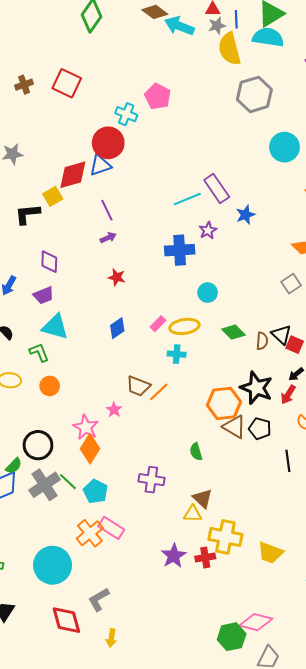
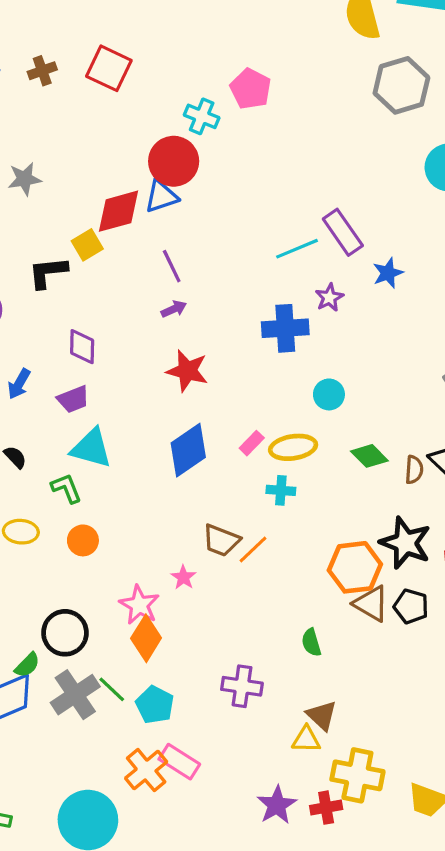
red star: (117, 277) -> (187, 371), size x1.5
blue diamond: (117, 328) -> (188, 450), size x1.6

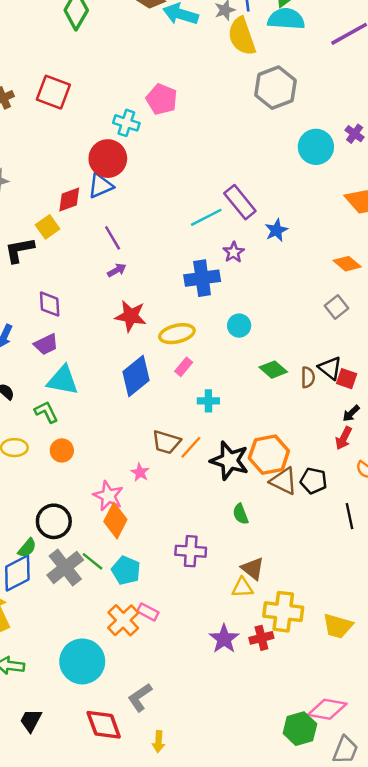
red diamond: (119, 211) -> (69, 200), size x0.7
yellow ellipse: (293, 447) -> (177, 334), moved
black star: (405, 543) -> (230, 461), moved
pink rectangle: (179, 762) -> (148, 612), size x0.7

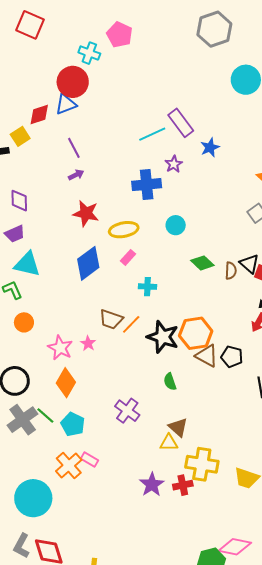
pink star: (108, 496) -> (60, 348), moved
purple cross: (191, 551) -> (127, 411), turned 30
gray L-shape: (140, 697) -> (22, 546), moved, turned -30

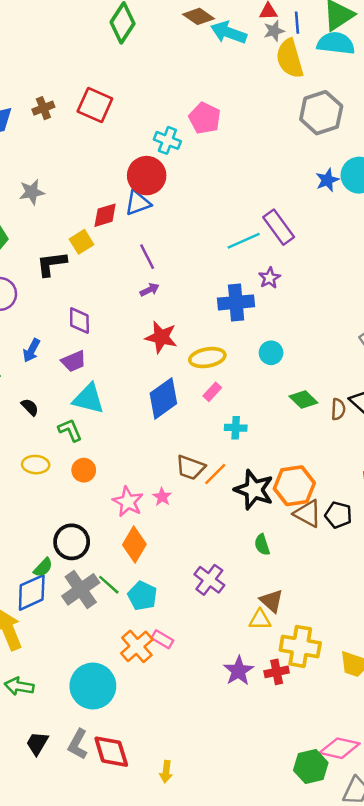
blue star: (210, 147) -> (327, 180), moved

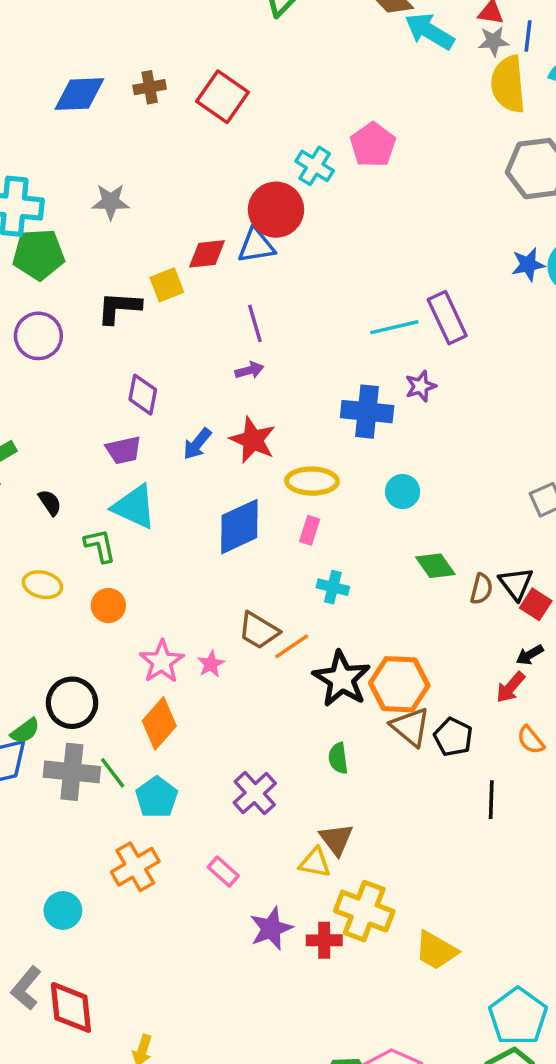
blue arrow: (31, 350) -> (197, 444), moved
pink rectangle: (212, 392) -> (310, 530), turned -36
gray cross: (81, 589) -> (72, 772), turned 30
pink rectangle: (162, 639) -> (223, 871), moved
cyan circle: (93, 686) -> (63, 910), size x0.6

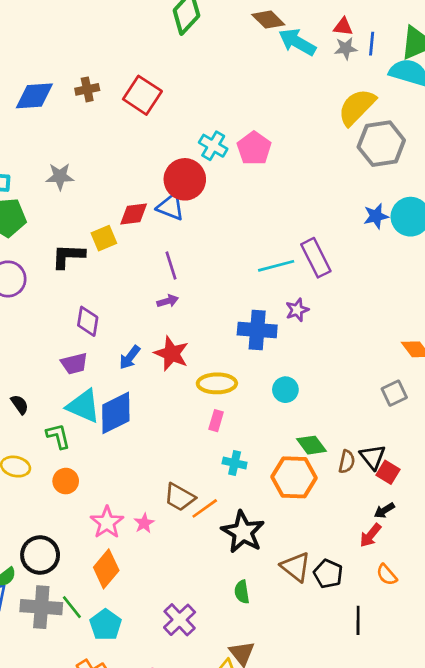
yellow semicircle: (508, 84) -> (357, 107), moved, turned 51
pink pentagon: (373, 145) -> (254, 148), moved
blue triangle: (256, 246) -> (171, 207), turned 32
blue diamond: (239, 527) -> (116, 413), moved
orange hexagon: (399, 684) -> (294, 477), moved

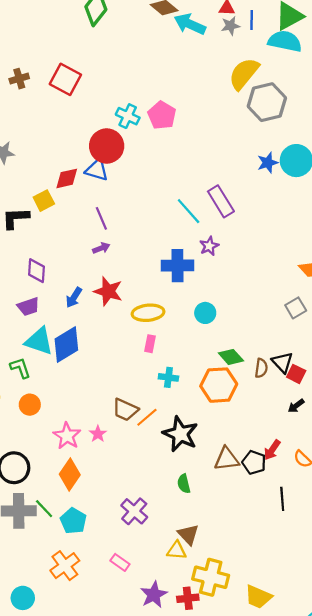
cyan line: (276, 266) -> (189, 211), turned 68
red arrow: (370, 535) -> (272, 450), moved
brown triangle: (296, 567) -> (227, 459), turned -40

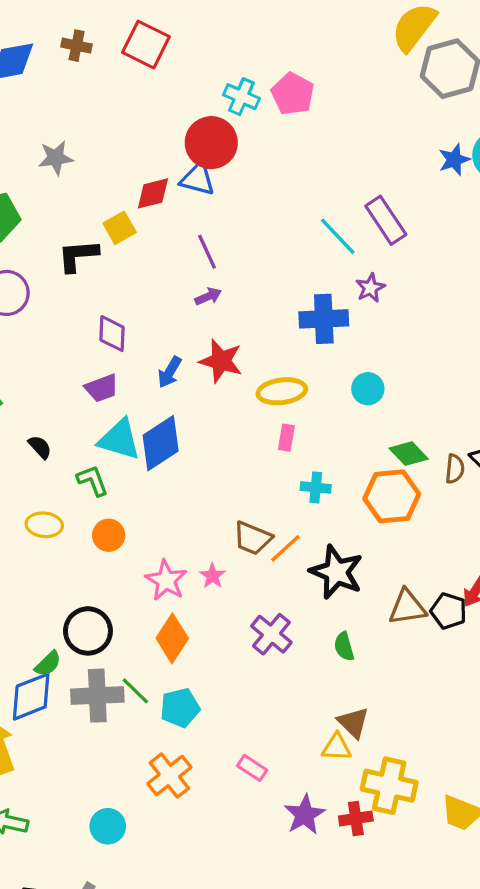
brown cross: (19, 79) -> (77, 46), turned 30
purple cross: (134, 511) -> (271, 634), moved
cyan pentagon: (73, 521) -> (180, 708), turned 30

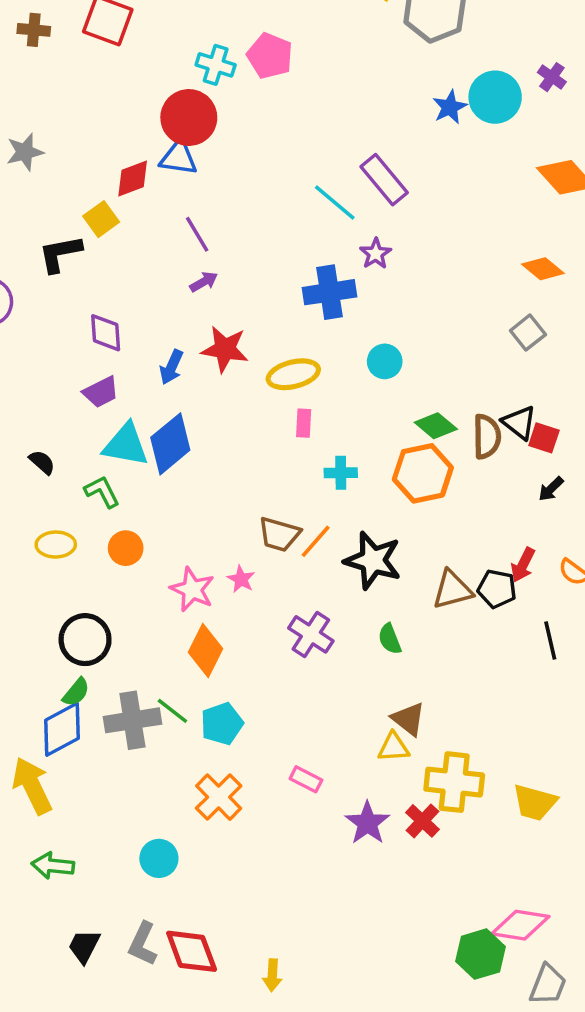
brown semicircle: (455, 469) -> (487, 437), size x1.4
black circle: (88, 631) -> (85, 640), moved
red cross: (356, 818) -> (422, 821), turned -32

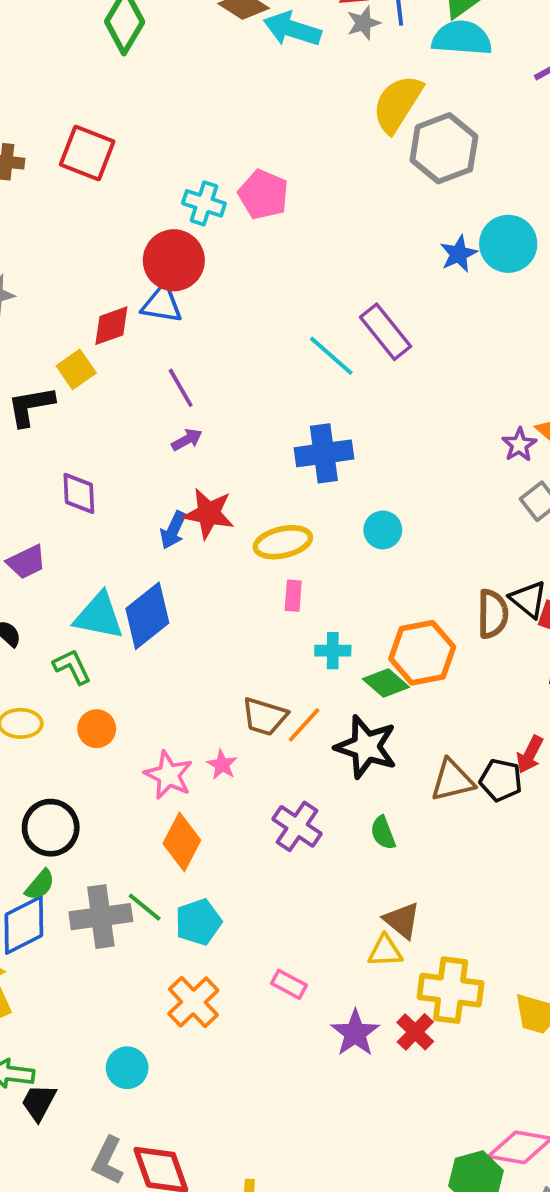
purple star: (376, 254) -> (519, 445), moved
blue arrow: (171, 367) -> (173, 530), moved
purple trapezoid: (101, 392) -> (26, 562), moved
green diamond: (436, 426) -> (386, 683), moved
black trapezoid: (84, 946) -> (39, 1102), moved

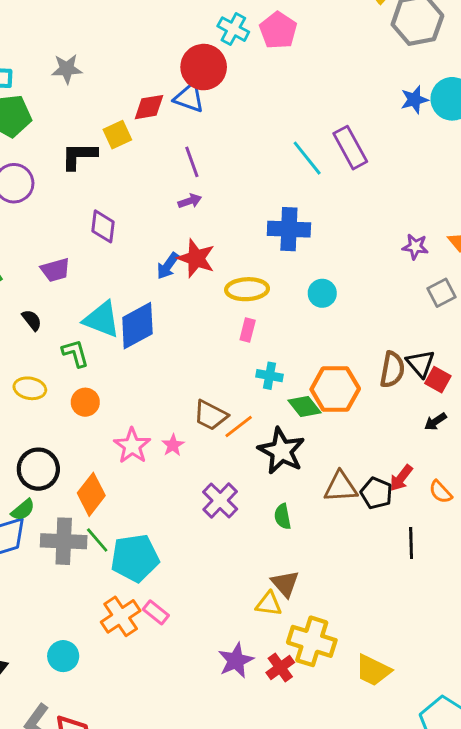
purple star: (519, 445) -> (415, 247), moved, turned 30
orange diamond: (182, 842) -> (91, 494), moved
cyan pentagon: (198, 922) -> (135, 558), size x1.4
pink rectangle: (289, 984) -> (156, 612), moved

